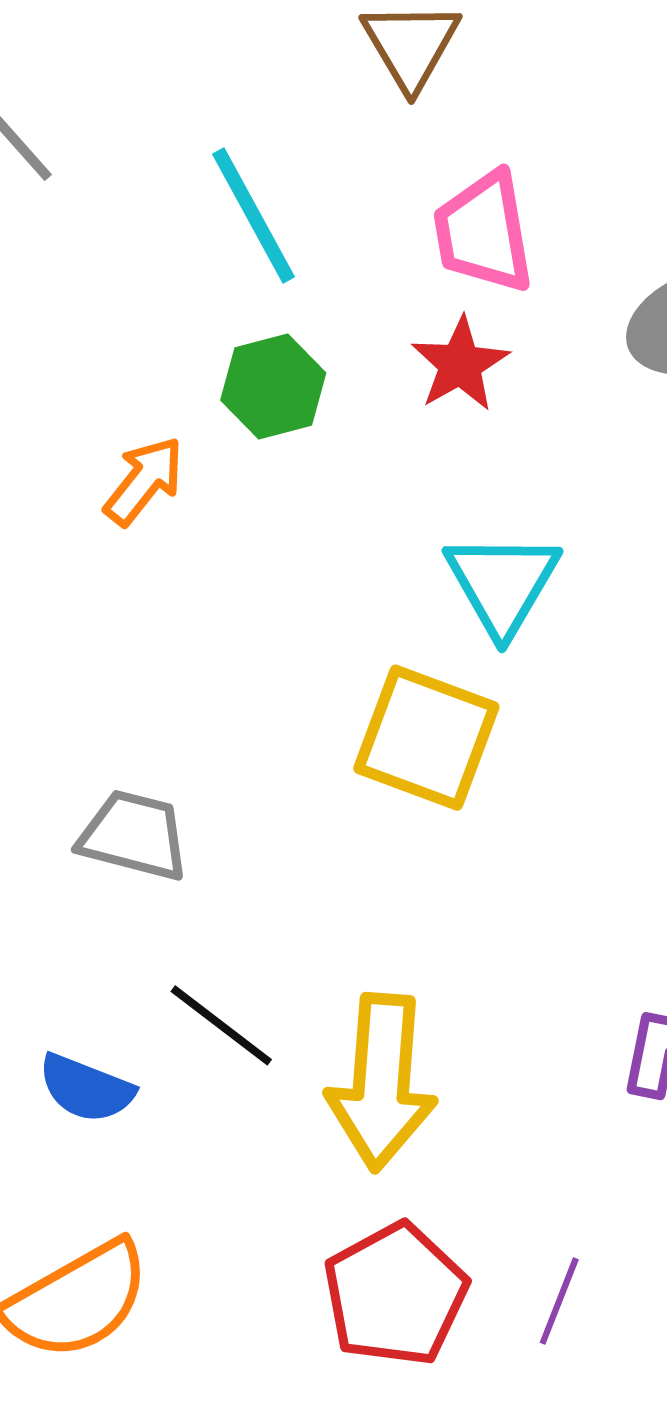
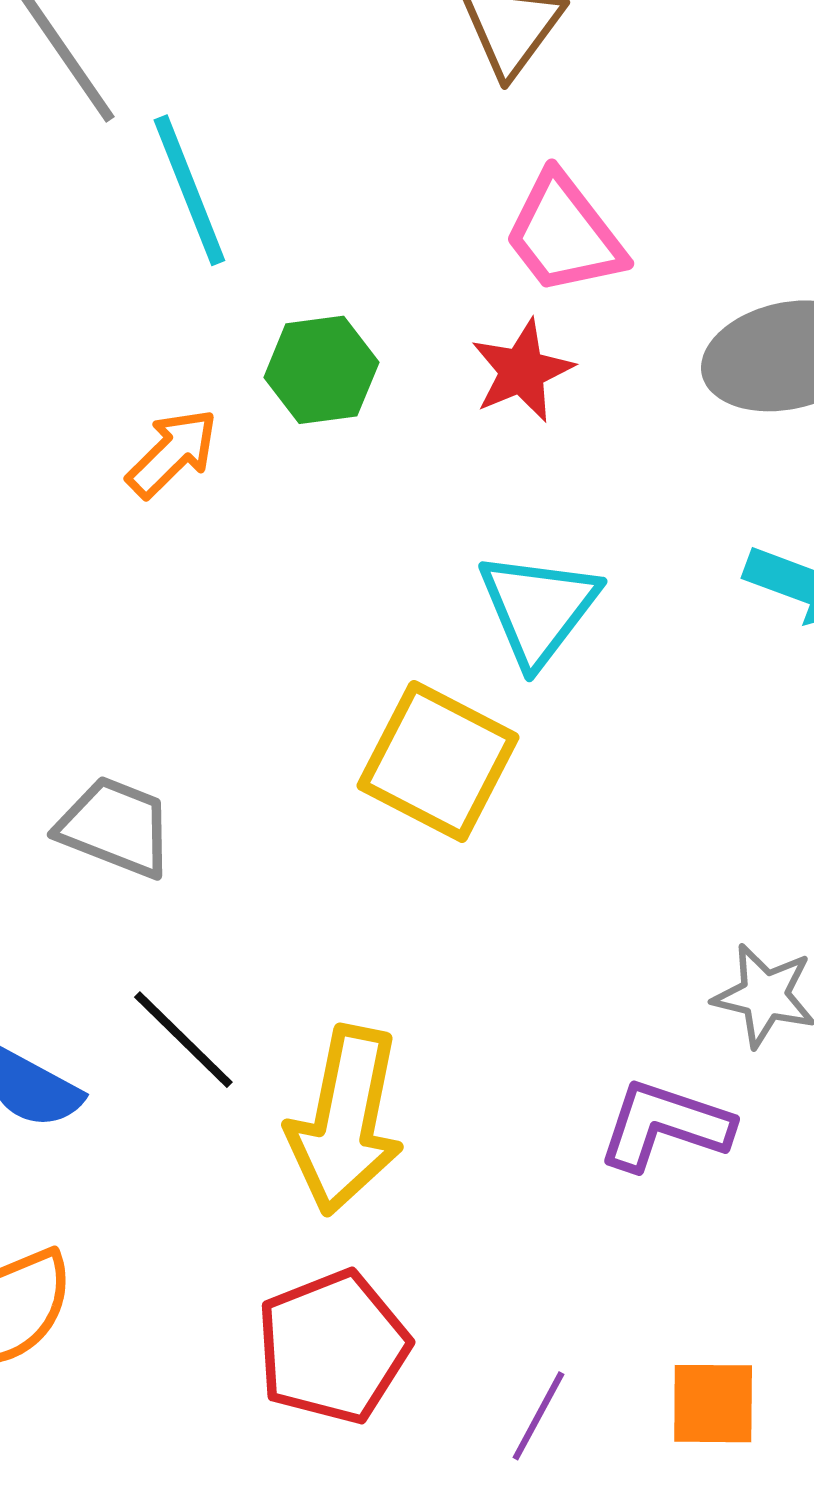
cyan line: (253, 216) -> (189, 190), moved
pink trapezoid: (484, 232) -> (564, 234), turned -35
purple line: (559, 1301) -> (538, 1416), moved

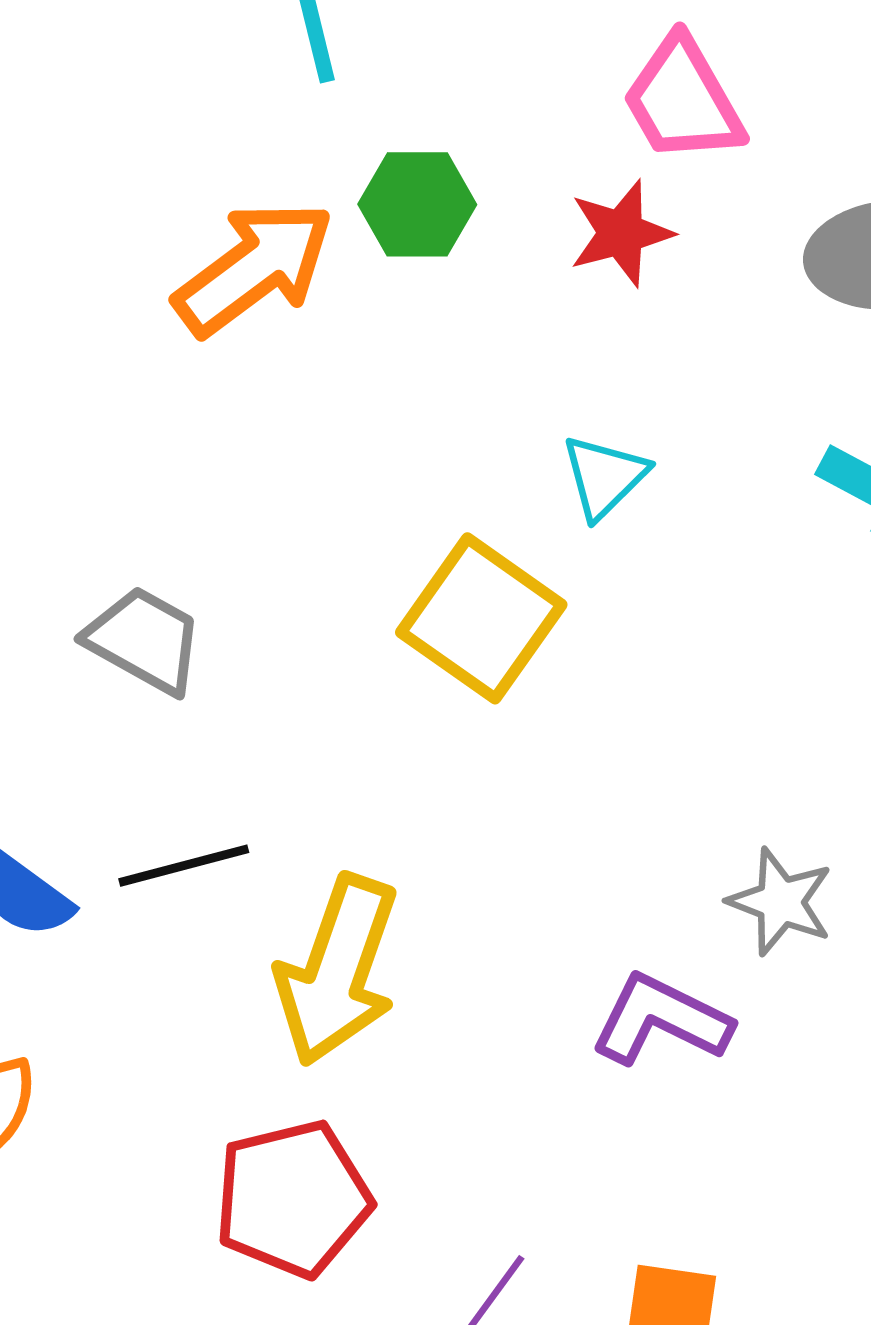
orange arrow: (172, 453) -> (254, 268), size x1.6
cyan triangle: (538, 608) -> (604, 477), size x0.7
black line: (183, 1040) -> (184, 866), turned -67

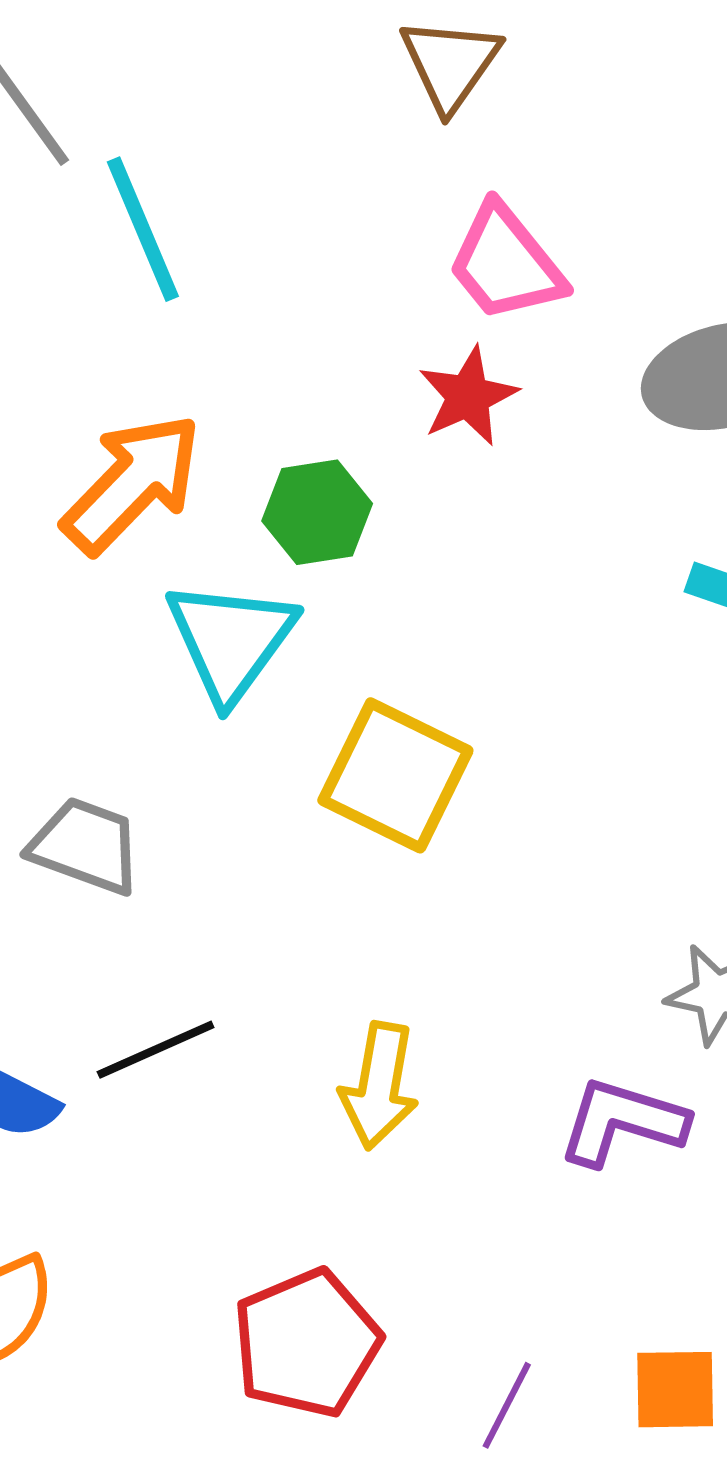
green hexagon: (417, 204) -> (317, 512), moved
cyan triangle: (604, 477) -> (231, 640), moved, size x1.6
yellow arrow: (337, 970) -> (379, 1086), moved, size x0.7

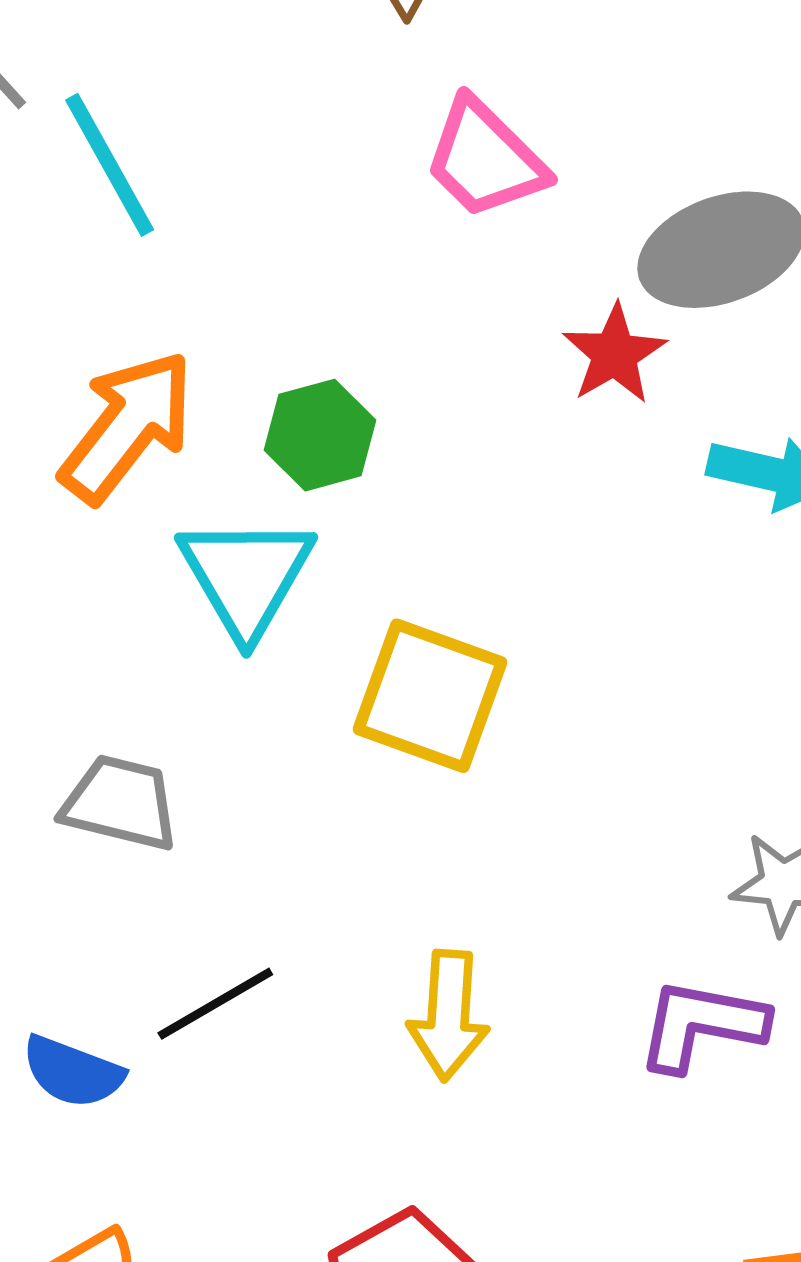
red star: (468, 396) -> (614, 354), moved

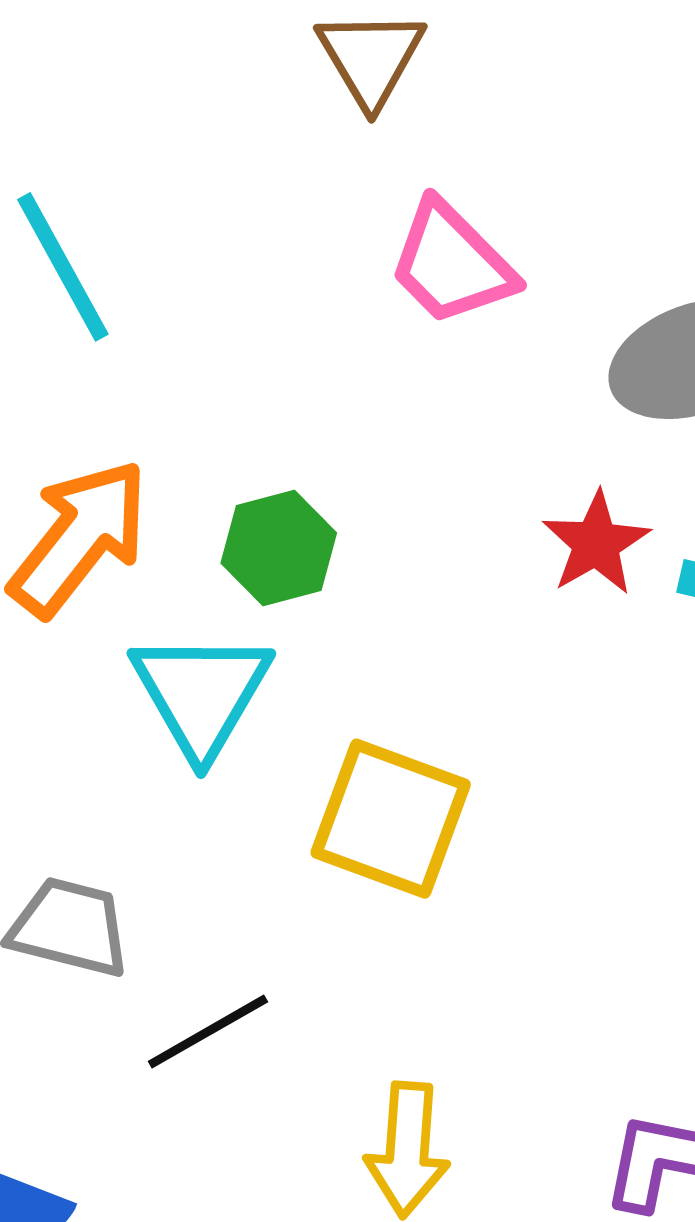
red star: (614, 354) -> (596, 543), moved
black line: (215, 1004) -> (208, 1032), moved

